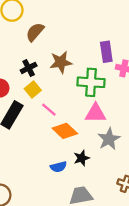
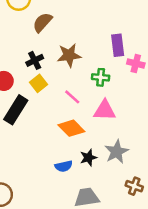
green cross: (91, 82) -> (101, 77), size x0.6
pink line: (49, 110) -> (72, 97), moved
gray star: (109, 139) -> (117, 152), moved

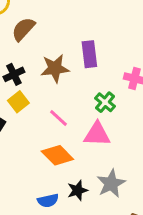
purple rectangle: (118, 45) -> (89, 54), moved
green cross: (101, 77) -> (105, 102), moved, turned 35

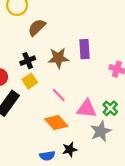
green cross: (105, 102) -> (110, 108), moved
gray star: (111, 184) -> (101, 131), moved

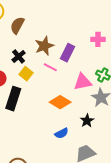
purple rectangle: (85, 49) -> (67, 53), moved, turned 48
pink line: (59, 95) -> (50, 67), moved
black star: (70, 149) -> (87, 121), moved

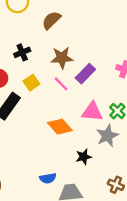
brown semicircle: (17, 25) -> (51, 20), moved
black cross: (19, 56) -> (22, 52), moved
blue semicircle: (62, 133) -> (48, 178), moved

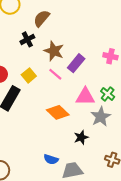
black cross: (22, 52) -> (27, 39), moved
brown star: (62, 58) -> (54, 51), turned 30
blue semicircle: (48, 178) -> (51, 159), turned 32

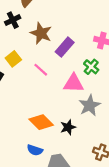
pink line: (55, 74) -> (41, 70), moved
green cross: (108, 94) -> (91, 67), moved
orange diamond: (58, 112) -> (41, 122), moved

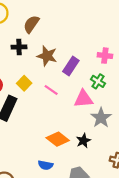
black cross: (13, 20) -> (19, 47), turned 32
blue semicircle: (35, 150) -> (45, 165), moved

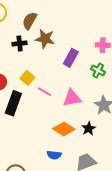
brown star: (47, 56) -> (45, 39), moved
pink line: (51, 90) -> (44, 92), moved
pink triangle: (83, 99) -> (72, 98), moved

